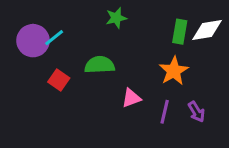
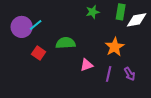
green star: (116, 18) -> (93, 12), moved
green rectangle: (180, 32) -> (121, 12), moved

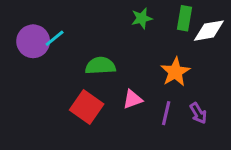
red square: (39, 53) -> (87, 107), moved, size x1.5

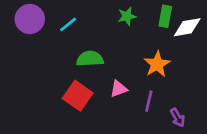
cyan line: (55, 38) -> (68, 24), moved
purple circle: (33, 41) -> (30, 19), moved
purple arrow: (198, 113) -> (178, 118), moved

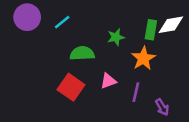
green star: (127, 16) -> (116, 37), moved
green rectangle: (165, 16) -> (151, 30), moved

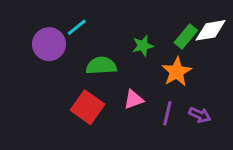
purple circle: (27, 17) -> (49, 44), moved
green rectangle: (151, 30) -> (186, 36), turned 30
purple arrow: (162, 107) -> (200, 115), moved, turned -35

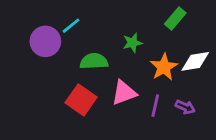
white diamond: (210, 30) -> (195, 61), moved
green rectangle: (186, 36) -> (175, 19), moved
pink triangle: (134, 100) -> (124, 93), size x1.4

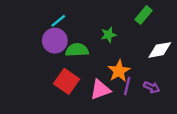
purple circle: (45, 41) -> (55, 41), moved
orange star: (164, 67) -> (119, 71), moved
pink triangle: (124, 93) -> (100, 90), moved

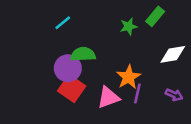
green star: (108, 35) -> (129, 27), moved
purple circle: (55, 41) -> (68, 68), moved
purple arrow: (152, 87) -> (174, 95), moved

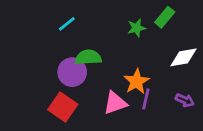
red square: (72, 88) -> (63, 107), moved

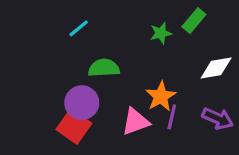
purple circle: (72, 72) -> (82, 103), moved
purple arrow: (185, 100) -> (218, 118), size x1.4

